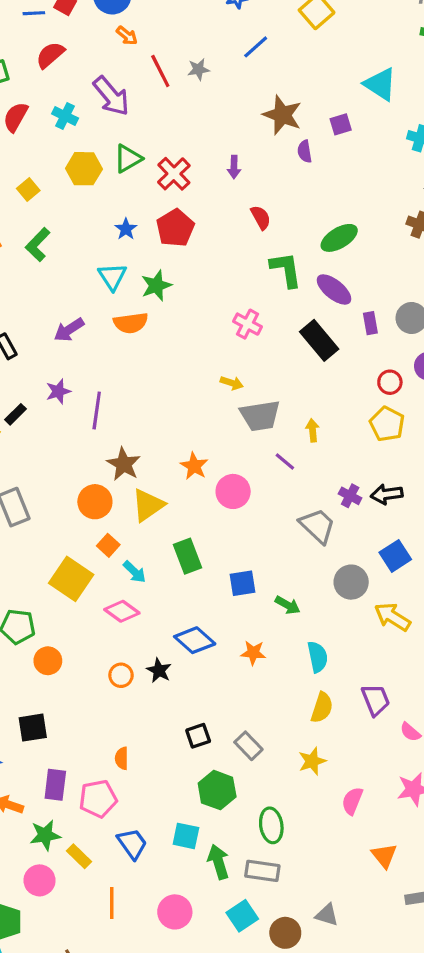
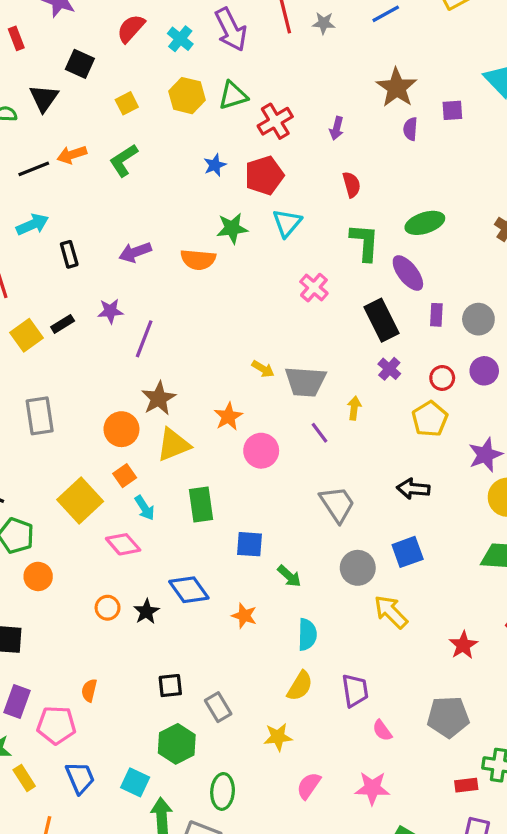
cyan triangle: (112, 277) -> (287, 223), moved
yellow arrow: (232, 383) -> (263, 369), moved
purple cross: (350, 496) -> (389, 369), moved

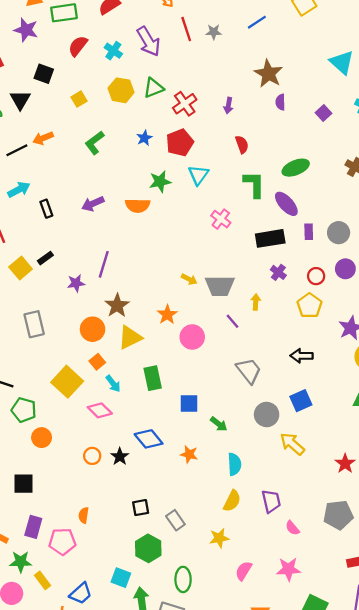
purple square: (452, 110) -> (323, 113), moved, turned -35
green L-shape: (124, 160) -> (95, 143), moved
purple star: (110, 311) -> (76, 283), moved
black rectangle: (381, 320) -> (270, 238), turned -68
blue trapezoid: (80, 778) -> (81, 593), moved, turned 75

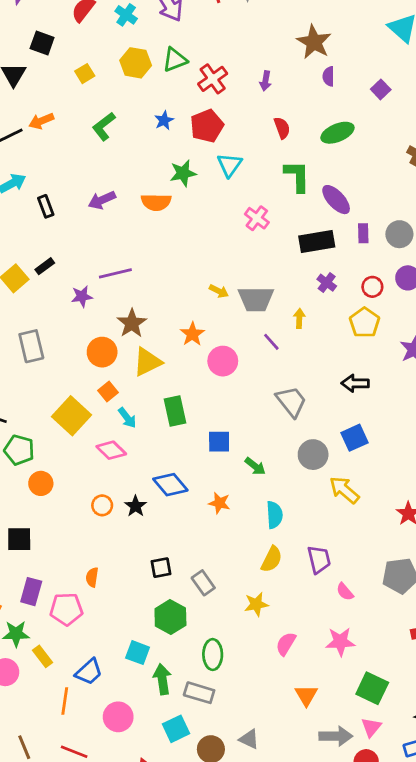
green ellipse: (296, 168) -> (337, 133), moved
purple line: (104, 264) -> (115, 273), turned 60

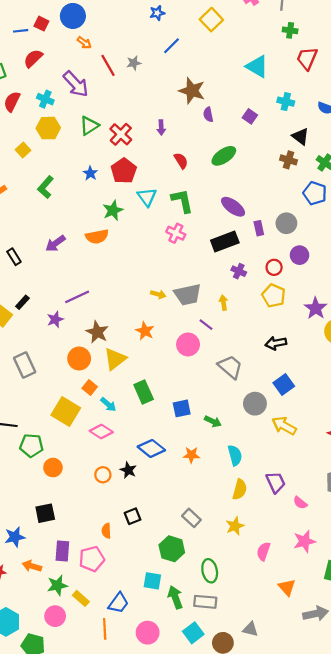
yellow hexagon: (136, 63) -> (48, 128), moved
green L-shape: (297, 176) -> (182, 201), moved
pink circle: (223, 361) -> (188, 344), moved
black square: (161, 568) -> (133, 516), moved

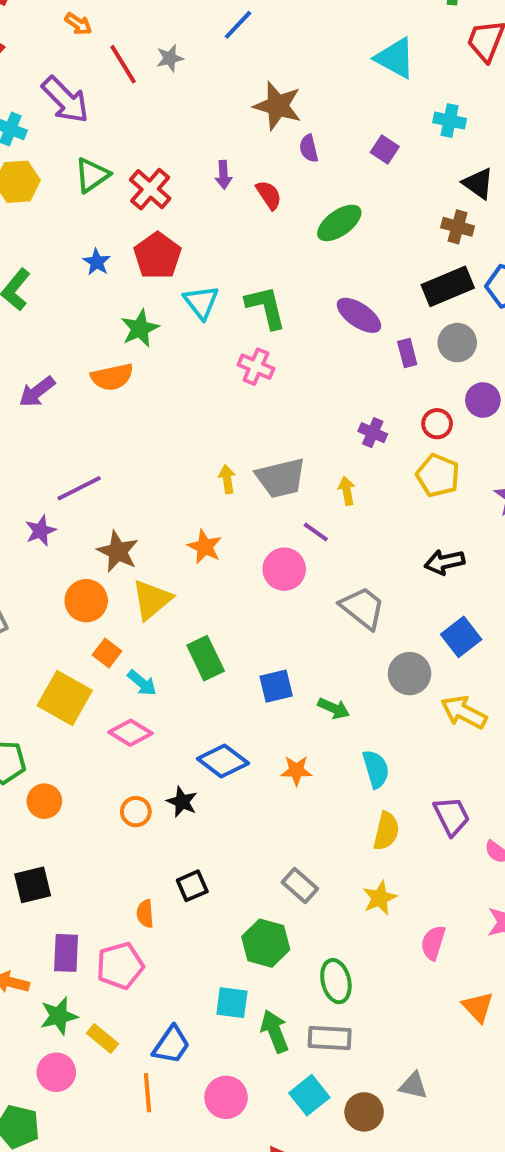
red semicircle: (181, 161) -> (269, 195), moved
black rectangle: (225, 242) -> (448, 286), moved
yellow arrow: (158, 294) -> (227, 479), turned -112

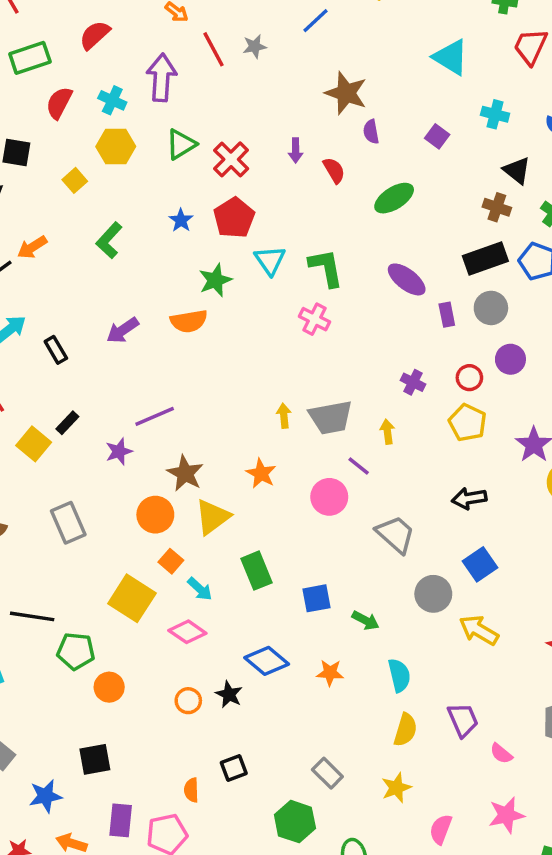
purple arrow: (65, 100) -> (161, 78), turned -135

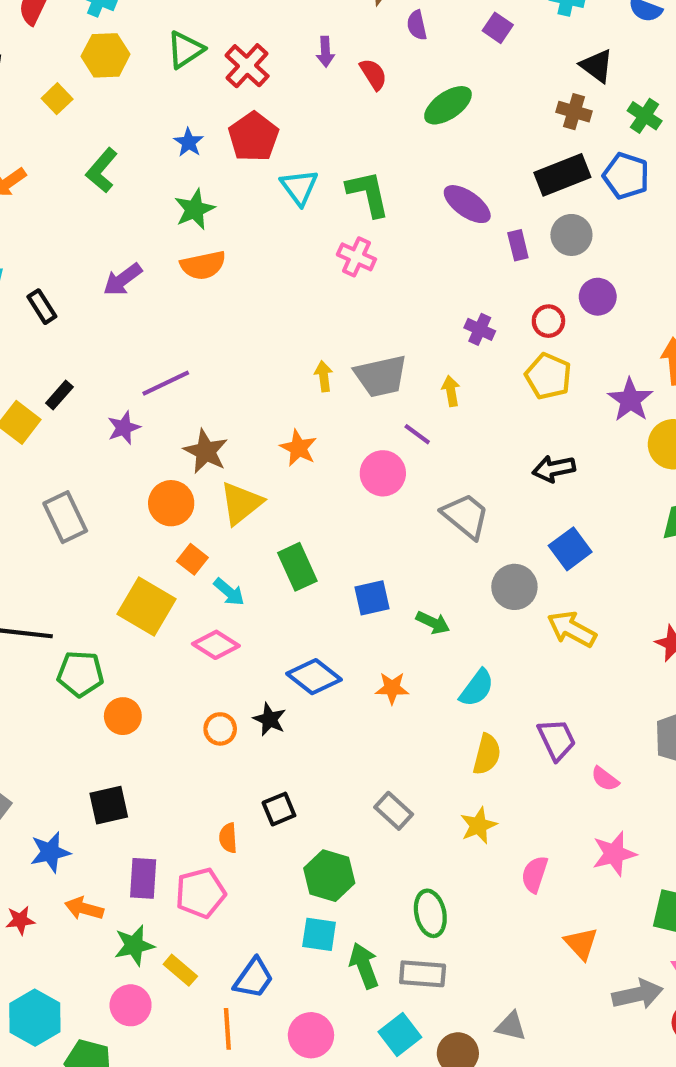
green star: (215, 280) -> (195, 209), moved
cyan semicircle: (399, 675) -> (477, 688), turned 52
green hexagon: (295, 822) -> (329, 876), moved

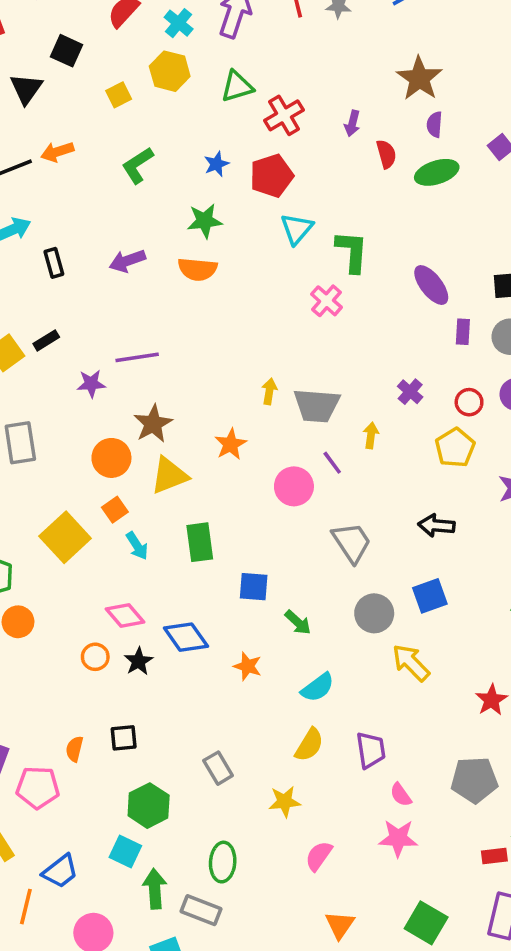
green ellipse: (448, 105) -> (437, 172), moved
pink diamond: (216, 645) -> (125, 615), moved
pink star: (614, 854) -> (398, 838), moved

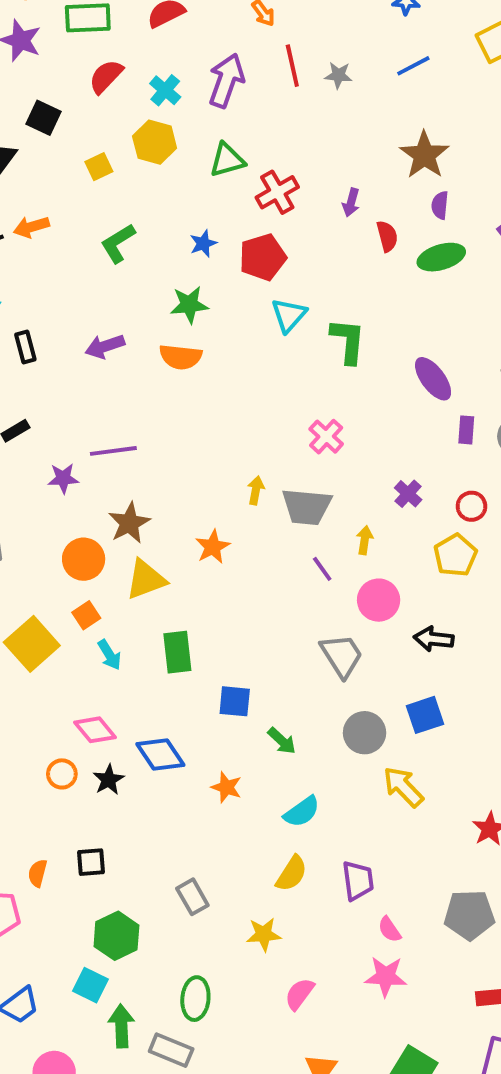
pink cross: (326, 301) -> (326, 437), moved
pink circle: (294, 486) -> (379, 600), moved

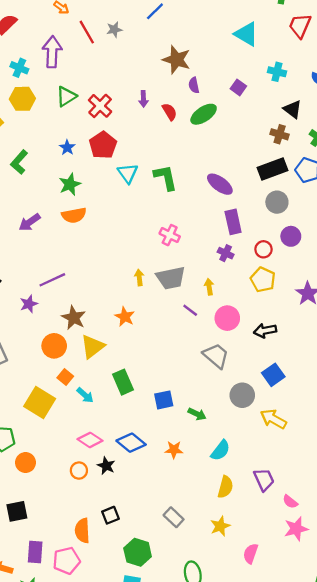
purple rectangle: (466, 430) -> (233, 222), moved, size x1.5
orange semicircle: (38, 873) -> (82, 531), size x1.5

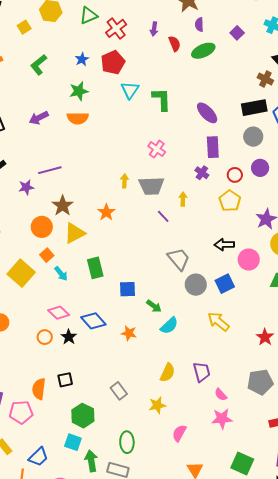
pink circle: (227, 318) -> (249, 260), moved
gray circle: (242, 395) -> (196, 285), moved
cyan semicircle: (221, 450) -> (169, 326), moved

